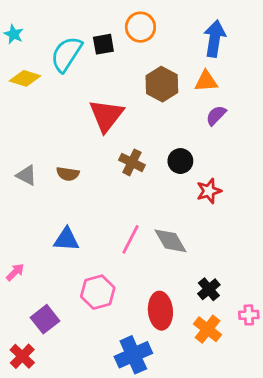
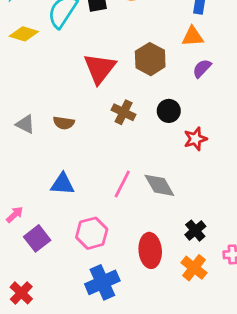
brown hexagon: (162, 84) -> (150, 59), moved
purple square: (45, 319) -> (37, 238), moved
blue cross: (133, 355) -> (102, 282), moved

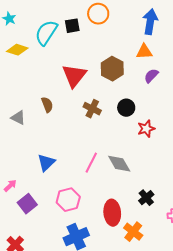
brown semicircle: (64, 123) -> (47, 105), moved, turned -119
blue triangle: (62, 184) -> (46, 163), turned -48
orange cross: (194, 268) -> (133, 232), moved

